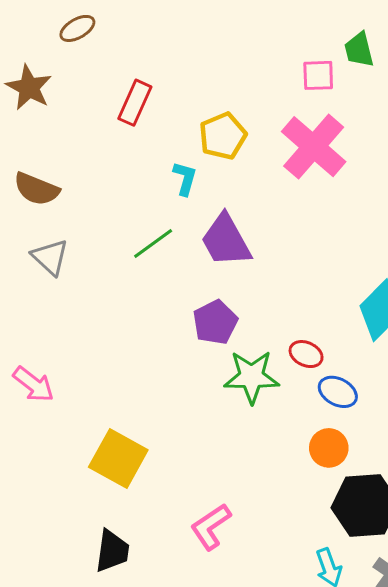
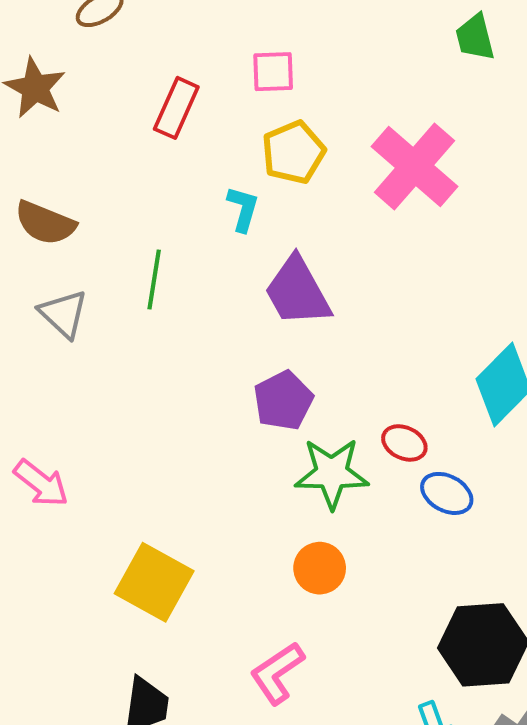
pink square: (318, 75) -> (273, 72), moved
green line: (153, 243) -> (154, 280), moved, turned -45
orange circle: (329, 448) -> (320, 568), moved

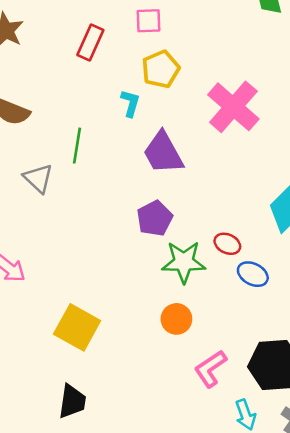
pink cross: (414, 166) -> (233, 107), moved
gray triangle: (63, 314) -> (38, 178), moved
pink L-shape: (277, 673) -> (210, 369), moved

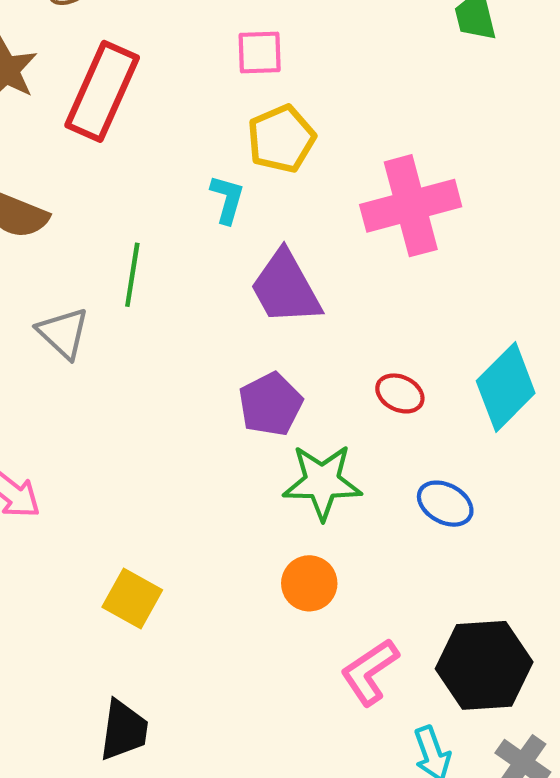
red rectangle: (90, 43) -> (102, 91), moved, size x1.5
pink cross: (233, 107) -> (411, 206), turned 34
red ellipse: (227, 244) -> (400, 393), moved
yellow square: (77, 327) -> (132, 598), size x0.7

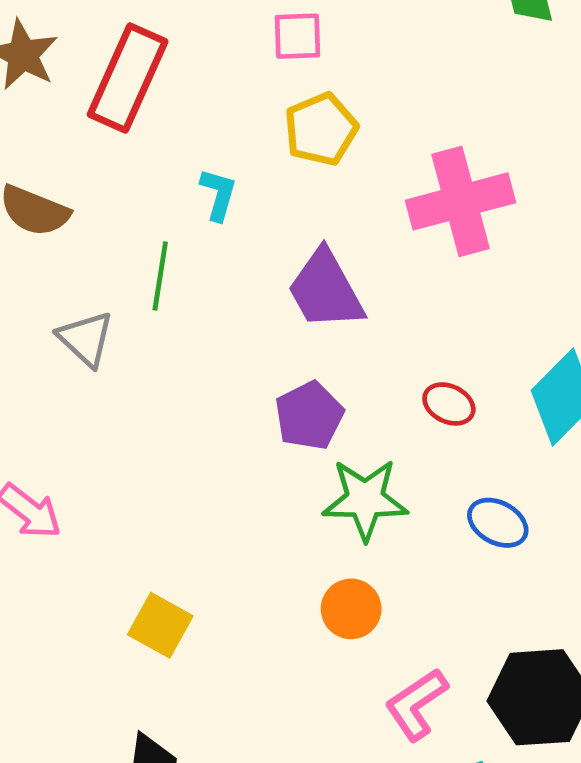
cyan L-shape: (227, 199) -> (218, 194), moved

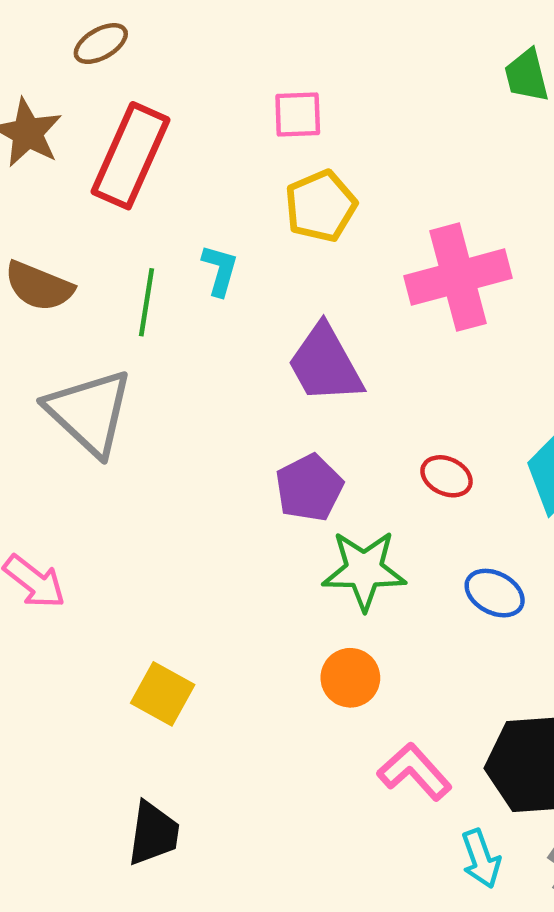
green line: (160, 276) -> (147, 302), moved
gray triangle: (86, 339) -> (89, 412), size x1.6
pink L-shape: (416, 704) -> (414, 772), turned 82

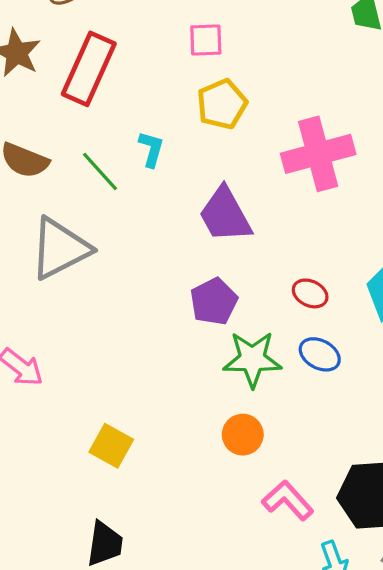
green line: (147, 302) -> (100, 172), turned -51
gray triangle: (89, 412) -> (60, 249), turned 50
blue ellipse: (495, 593) -> (320, 354), moved

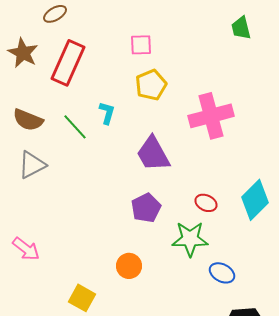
gray triangle: (60, 249) -> (32, 165), moved, size x0.7
blue ellipse: (320, 354) -> (222, 273), moved
green star: (252, 359) -> (190, 239), moved
orange circle: (243, 435) -> (129, 266), moved

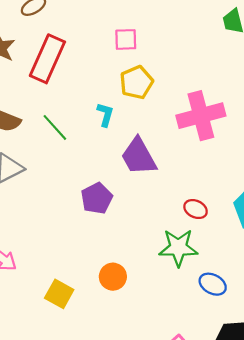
cyan L-shape: (107, 113) -> (105, 115), moved
purple pentagon: (146, 208) -> (97, 198), moved
yellow square: (82, 298) -> (59, 294), moved

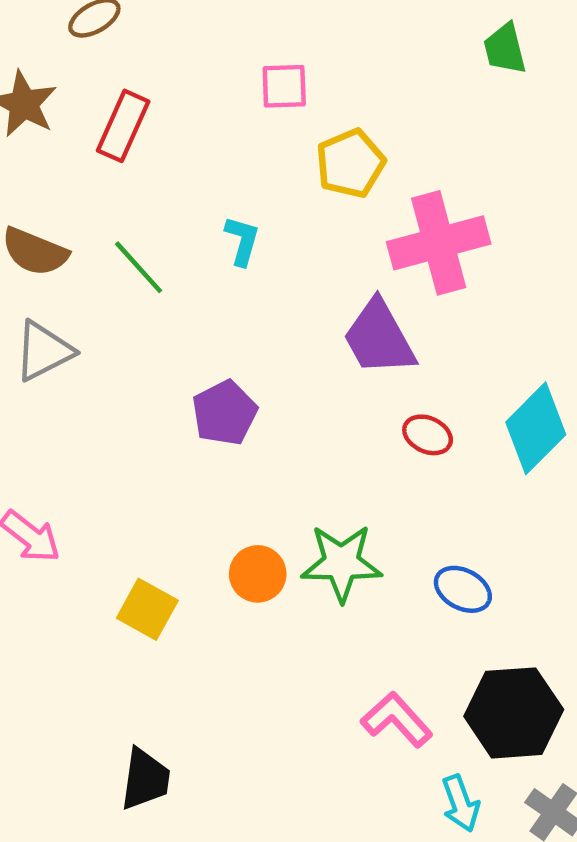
red rectangle: (47, 59) -> (123, 126), size x0.7
yellow pentagon: (136, 82) -> (350, 163), moved
purple trapezoid: (139, 156) -> (379, 338), moved
green star: (178, 248) -> (342, 563), moved

